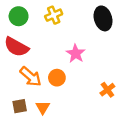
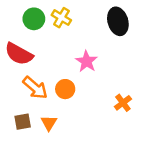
yellow cross: (54, 15) -> (61, 18), turned -35
green circle: (19, 16) -> (34, 19), moved

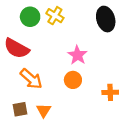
orange circle: (65, 89) -> (73, 80), moved
orange cross: (123, 103) -> (110, 92), turned 35

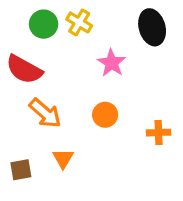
pink star: (77, 55) -> (112, 63), moved
brown square: (20, 109) -> (21, 170), moved

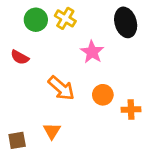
red semicircle: (24, 69) -> (20, 57), size x0.6
orange arrow: (45, 113) -> (61, 88), moved
orange circle: (105, 115) -> (103, 95), moved

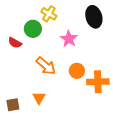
green circle: (36, 20) -> (33, 29), moved
orange cross: (131, 110) -> (98, 82), size x1.5

